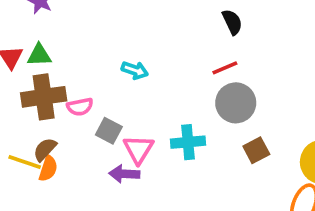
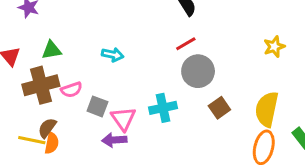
green triangle: (39, 55) -> (52, 50), moved

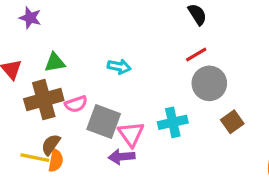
gray square: (97, 106) -> (104, 121), size x1.5

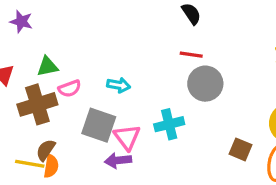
red line: (196, 55) -> (191, 55), turned 40
cyan arrow: (119, 67) -> (119, 85), moved
pink semicircle: (76, 104) -> (70, 89), moved
brown square: (232, 122) -> (240, 149), moved, turned -30

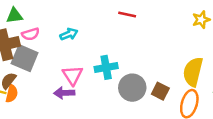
gray circle: (205, 84) -> (132, 88), moved
cyan arrow: (119, 85) -> (69, 34), turned -36
gray square: (99, 125) -> (25, 58), moved

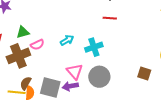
gray square: (25, 58) -> (50, 87), moved
cyan cross: (106, 67) -> (94, 47), moved
gray circle: (132, 88) -> (99, 77), moved

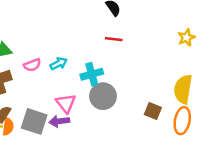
pink semicircle: (37, 45) -> (32, 65), moved
gray circle: (99, 77) -> (103, 96), moved

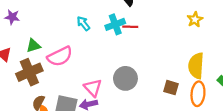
cyan arrow: (59, 64) -> (83, 23), moved, turned -96
pink semicircle: (32, 65) -> (60, 56), size x1.6
cyan cross: (92, 74) -> (115, 24), moved

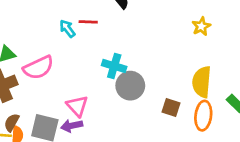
cyan cross: (115, 24) -> (114, 66), moved, turned 36
red line: (130, 27) -> (88, 22), moved
gray circle: (125, 78) -> (130, 86), moved

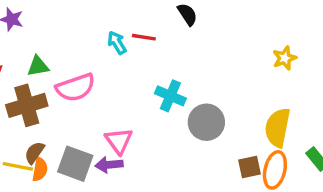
gray circle: (130, 86) -> (206, 122), moved
brown square: (171, 108) -> (250, 167), moved, turned -36

